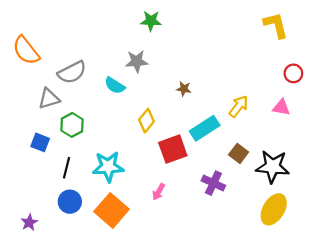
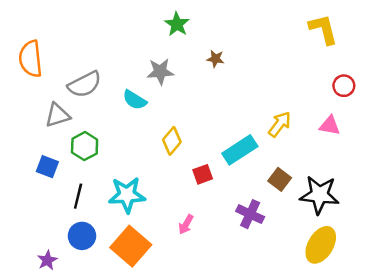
green star: (151, 21) -> (177, 24), turned 30
orange semicircle: (26, 50) -> (31, 59), turned 32
brown star: (184, 89) -> (215, 59), moved
red square: (173, 149) -> (203, 174), size x0.6
purple star: (29, 222) -> (47, 260), moved

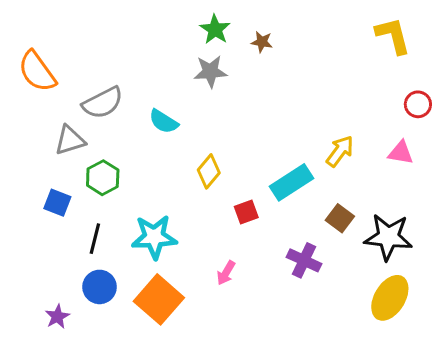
orange semicircle: (31, 59) -> (37, 72), turned -30
brown star: (215, 59) -> (262, 42), moved
gray star: (160, 72) -> (210, 72), moved

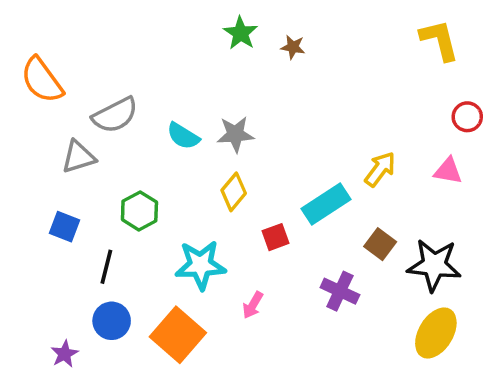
gray star: (210, 72) -> (235, 134), moved
green hexagon: (103, 178) -> (139, 211), moved
cyan star: (154, 237) -> (201, 265), moved

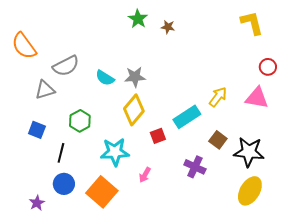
pink triangle: (448, 171) -> (257, 98), size x1.4
yellow diamond: (234, 192) -> (134, 110), size x1.4

